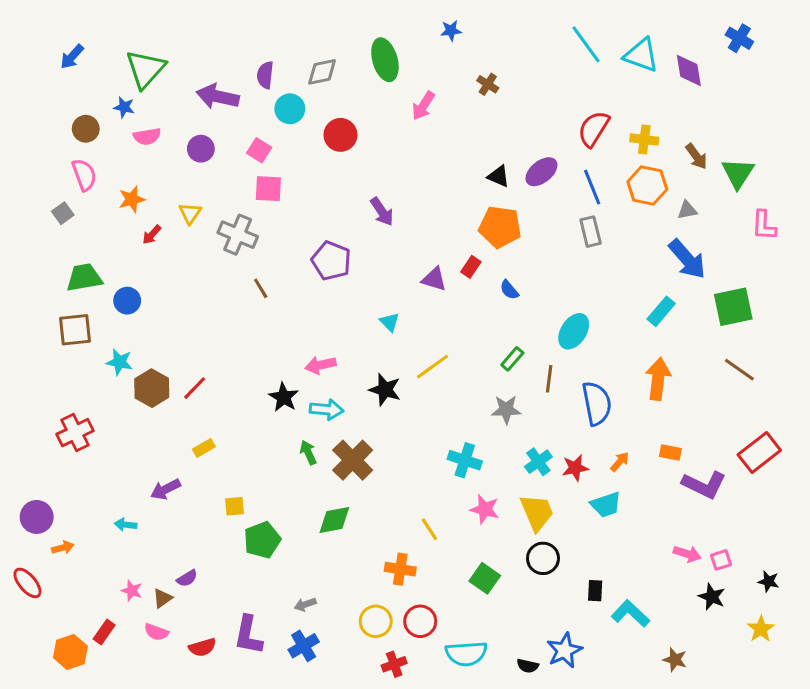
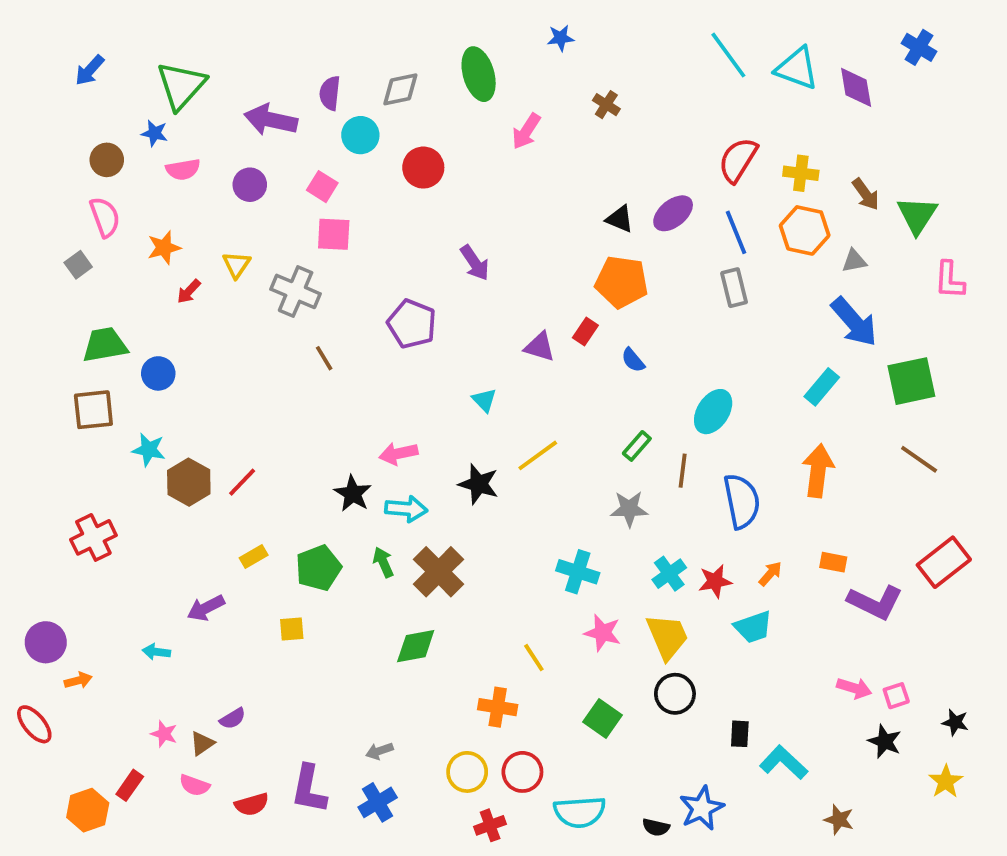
green pentagon: (262, 540) -> (318, 568), moved

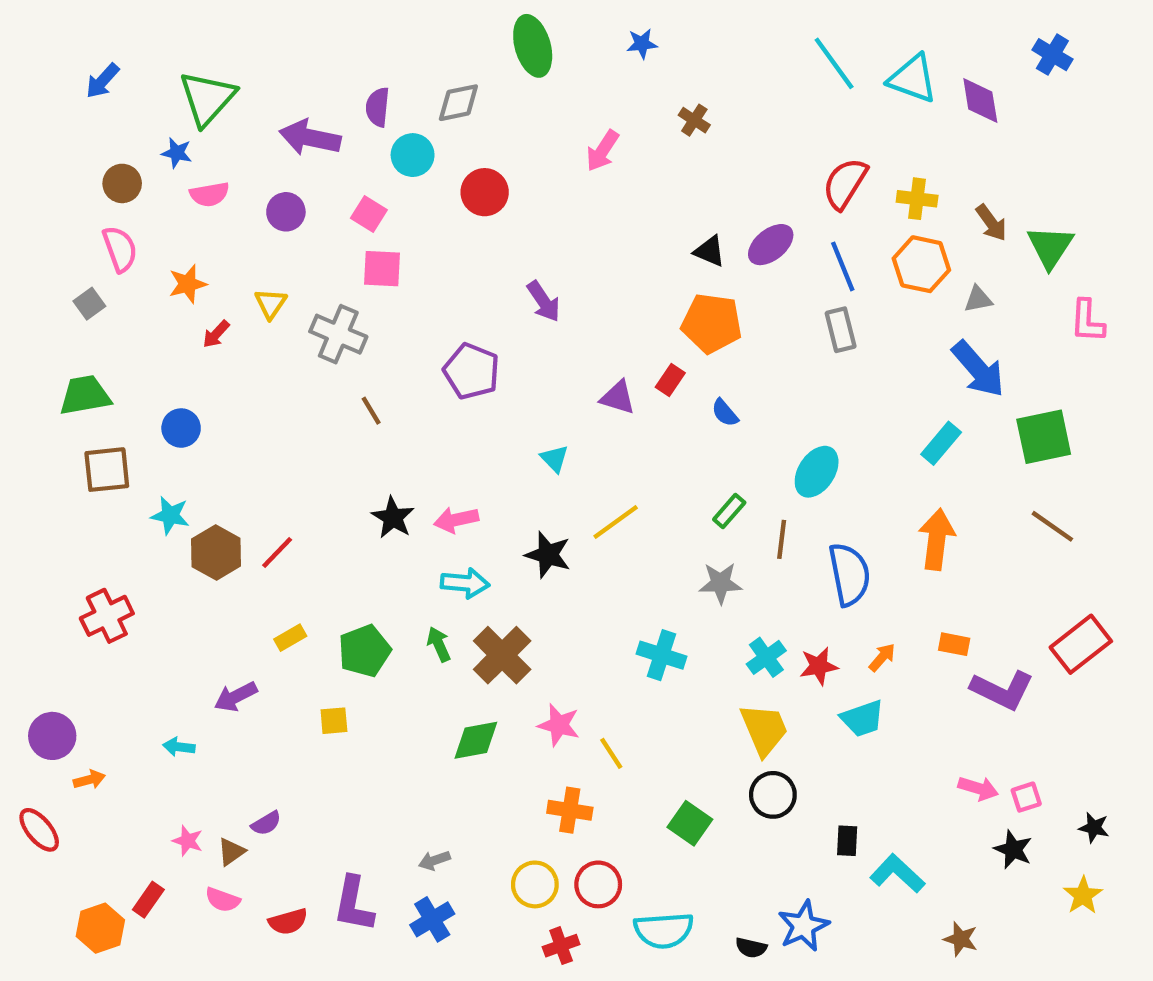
green ellipse: (479, 74) -> (533, 46), moved
green trapezoid: (105, 345) -> (85, 395), moved
black star: (353, 494) -> (393, 518), moved
pink star: (603, 633) -> (559, 725), moved

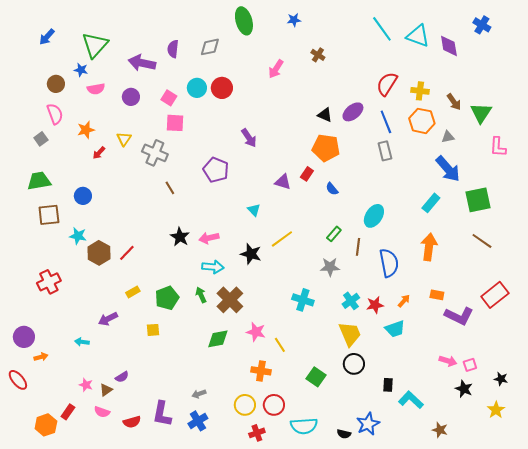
cyan circle: (413, 155) -> (197, 88), moved

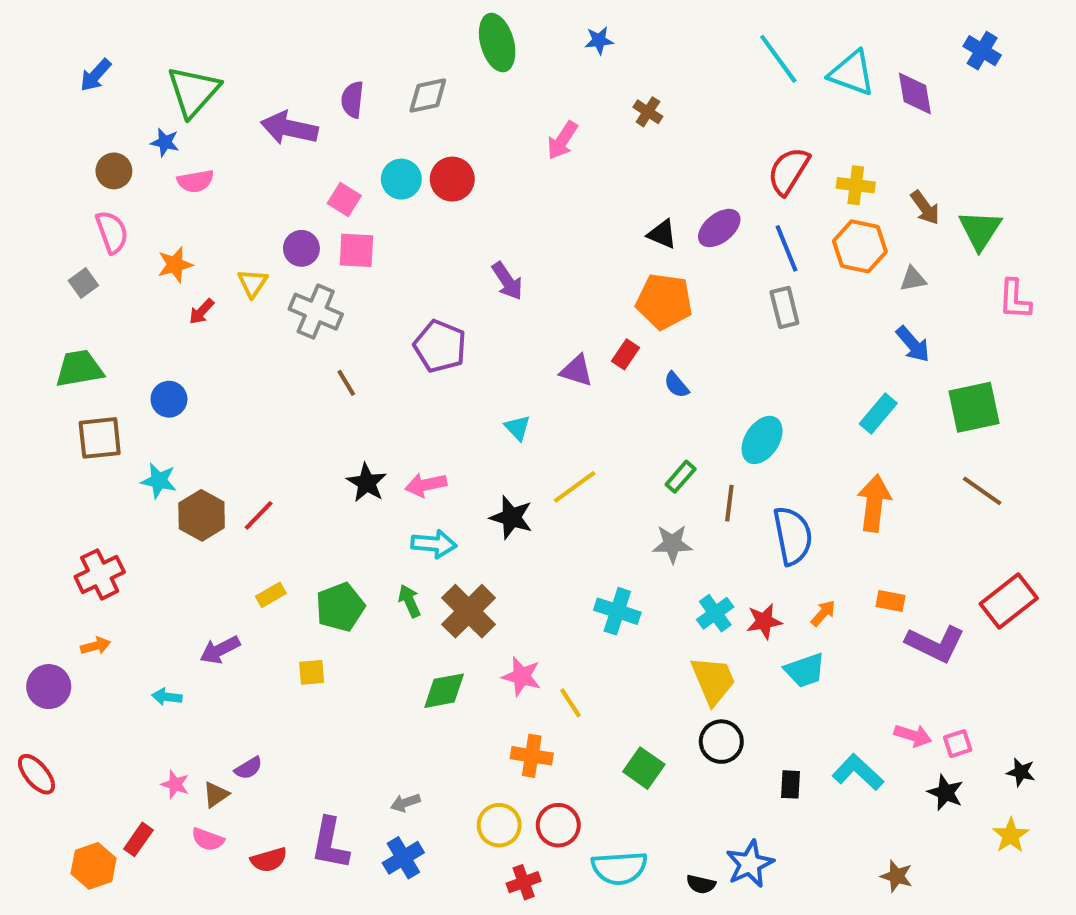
purple circle: (131, 97) -> (301, 248), moved
blue arrow: (448, 169) -> (913, 344), size x0.7
orange arrow: (41, 357) -> (96, 646), moved
cyan L-shape: (411, 400) -> (858, 772), moved

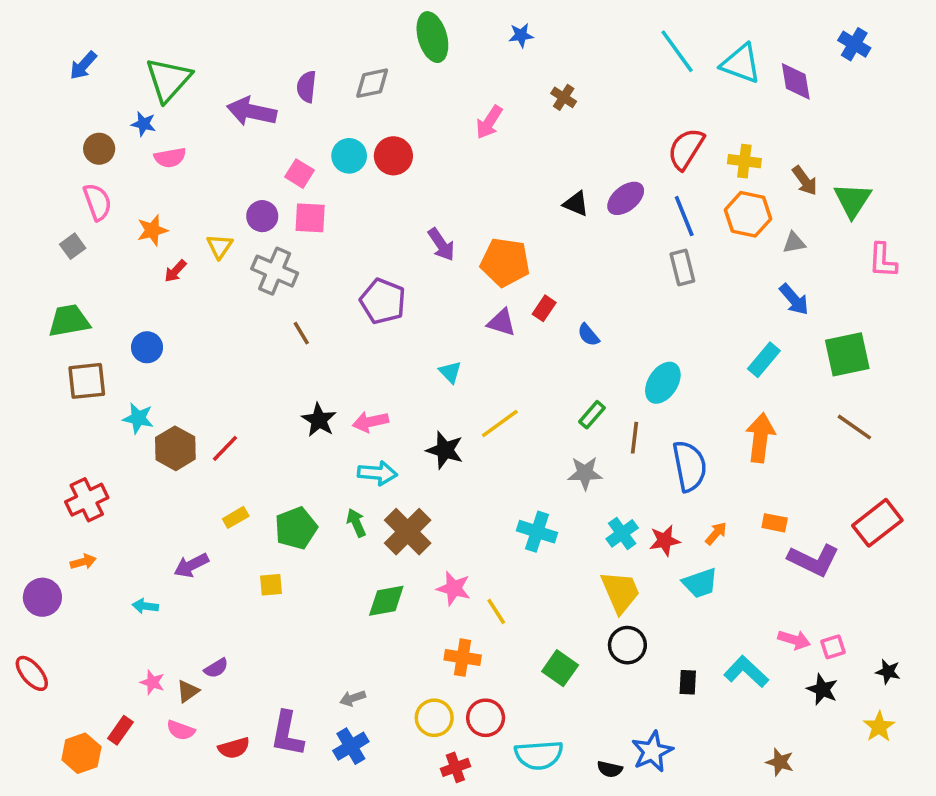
orange pentagon: (664, 301) -> (505, 262), moved

